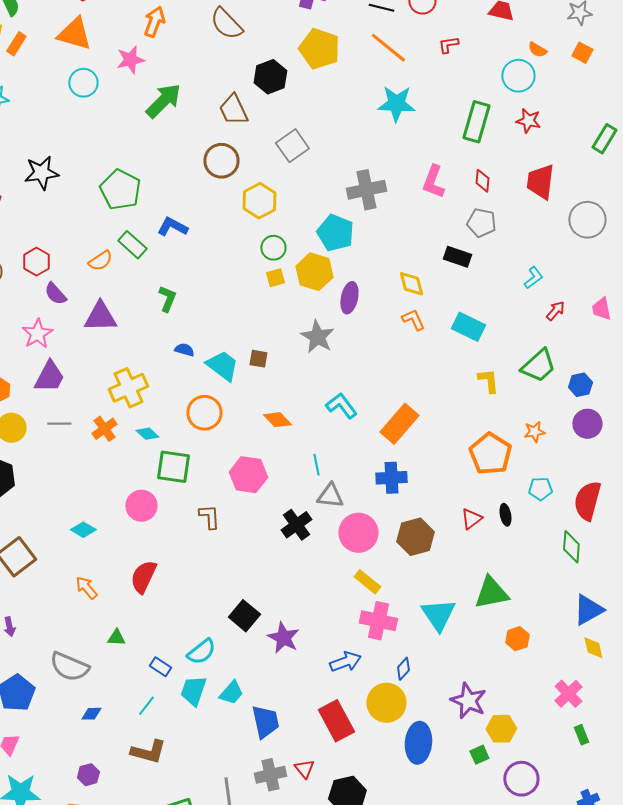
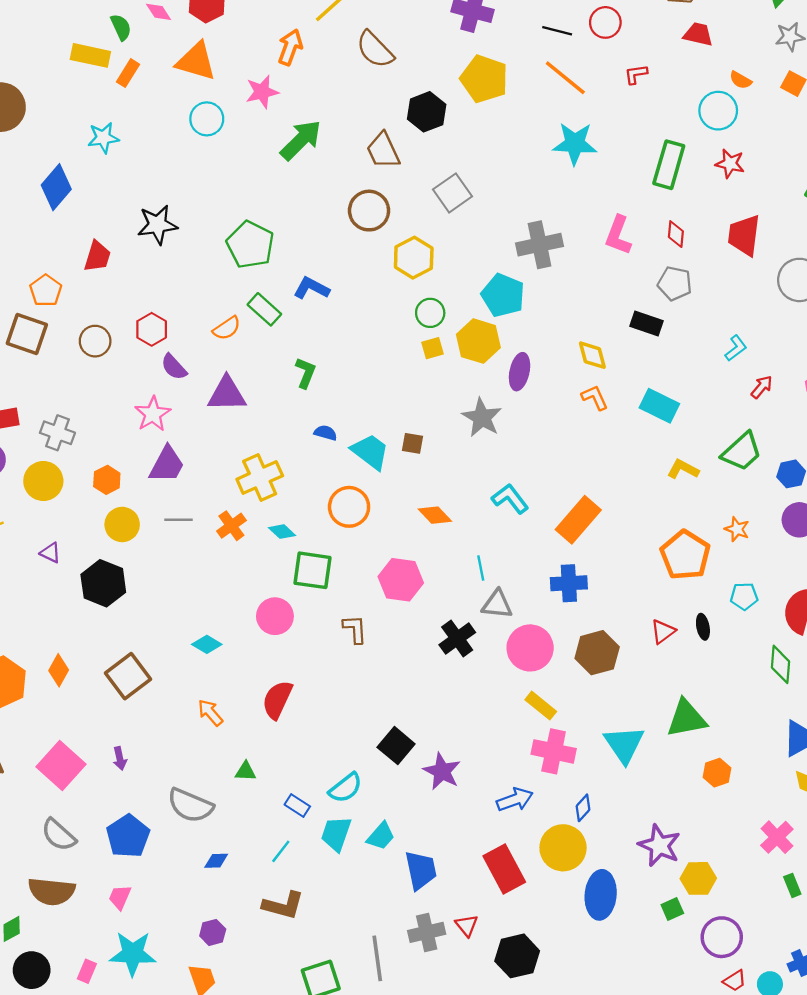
yellow L-shape: (488, 381) -> (683, 469), turned -56
orange star: (534, 432) -> (737, 529), turned 30

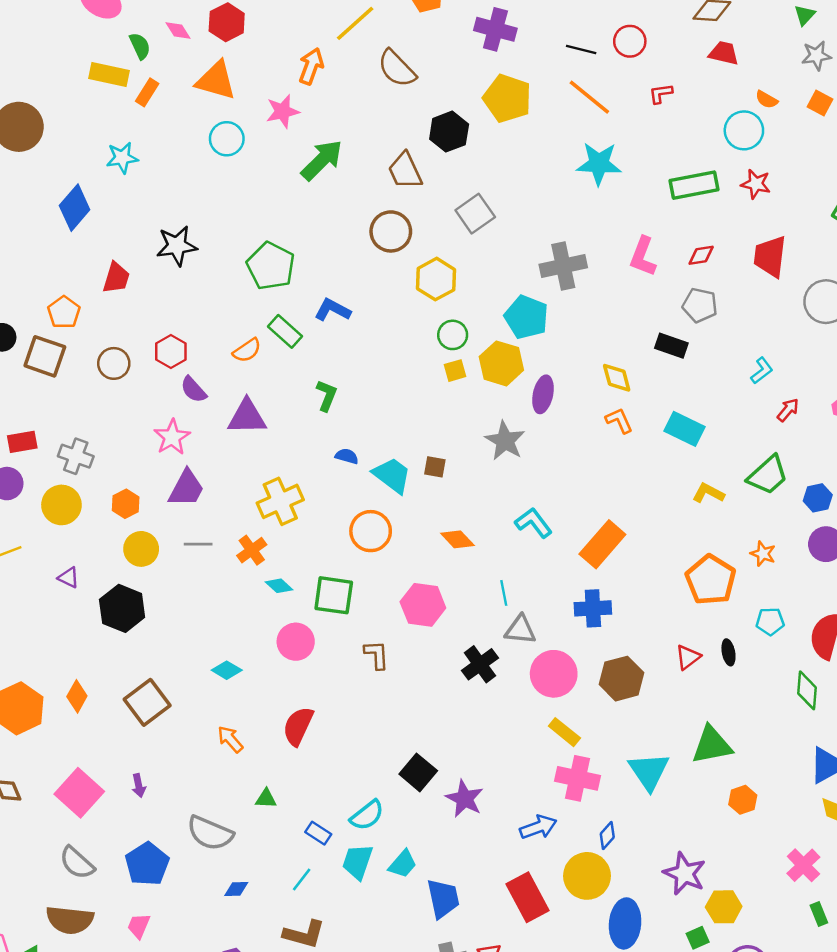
green rectangle: (669, 165) -> (694, 185), turned 63
red diamond: (676, 234) -> (701, 255), turned 76
cyan diamond: (282, 532) -> (279, 586), moved

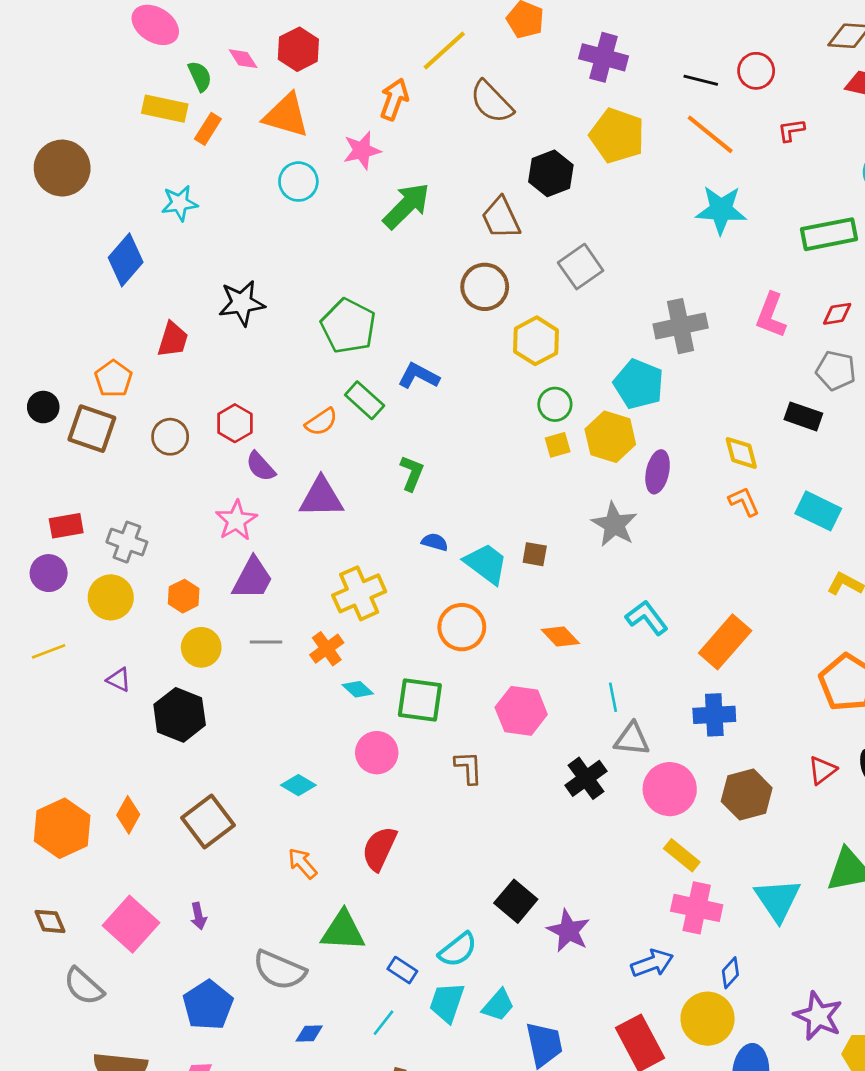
green triangle: (266, 799) -> (343, 931), size x1.8
gray semicircle: (77, 863) -> (84, 986), moved

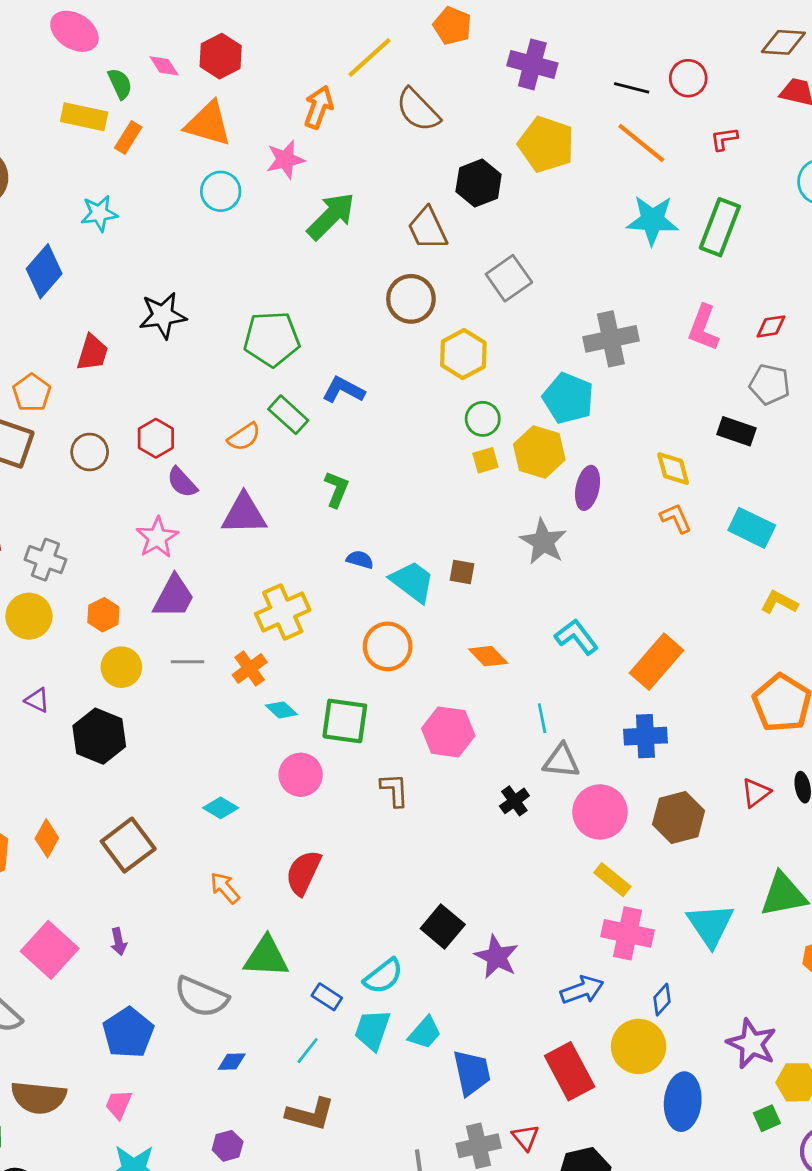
green rectangle: (829, 234) -> (720, 227), moved, turned -58
green pentagon: (348, 326) -> (272, 339), turned -30
black cross: (586, 778) -> (514, 801), size x0.7

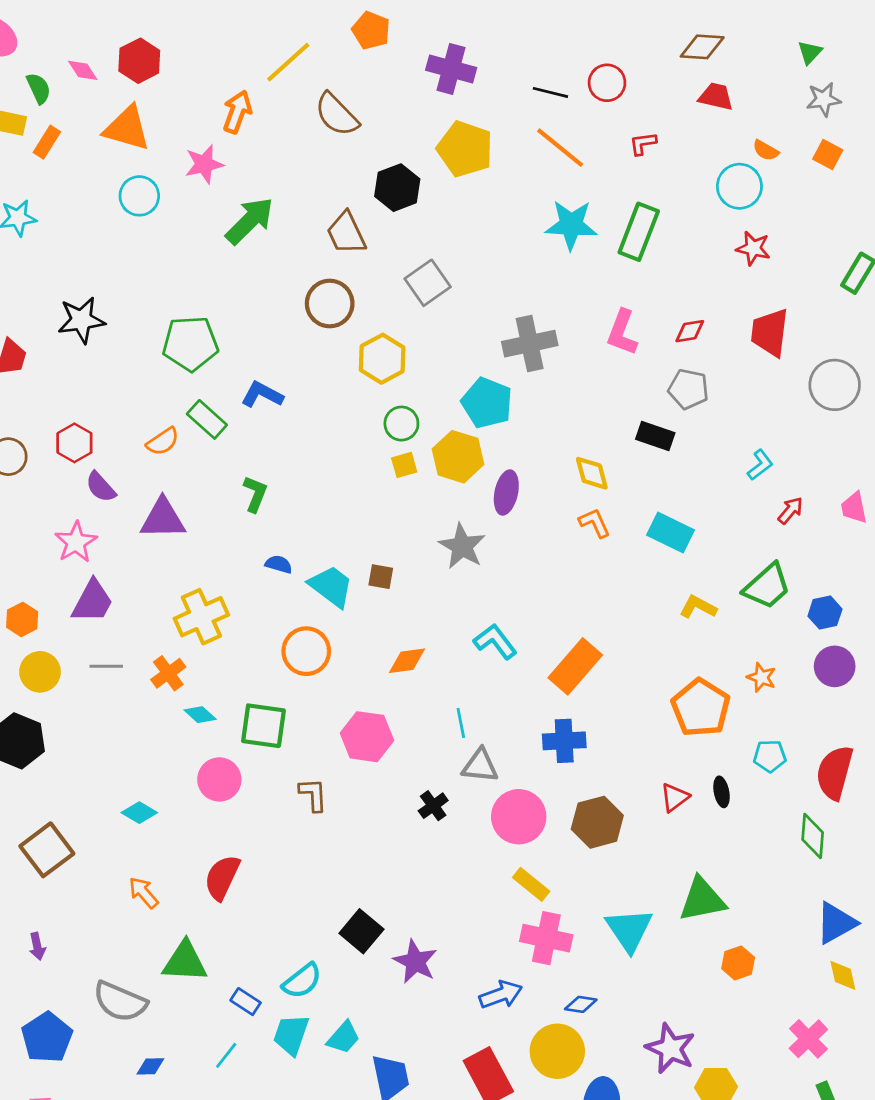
orange diamond: (488, 656) -> (407, 661), turned -54
blue diamond: (662, 1000) -> (581, 1004), turned 56

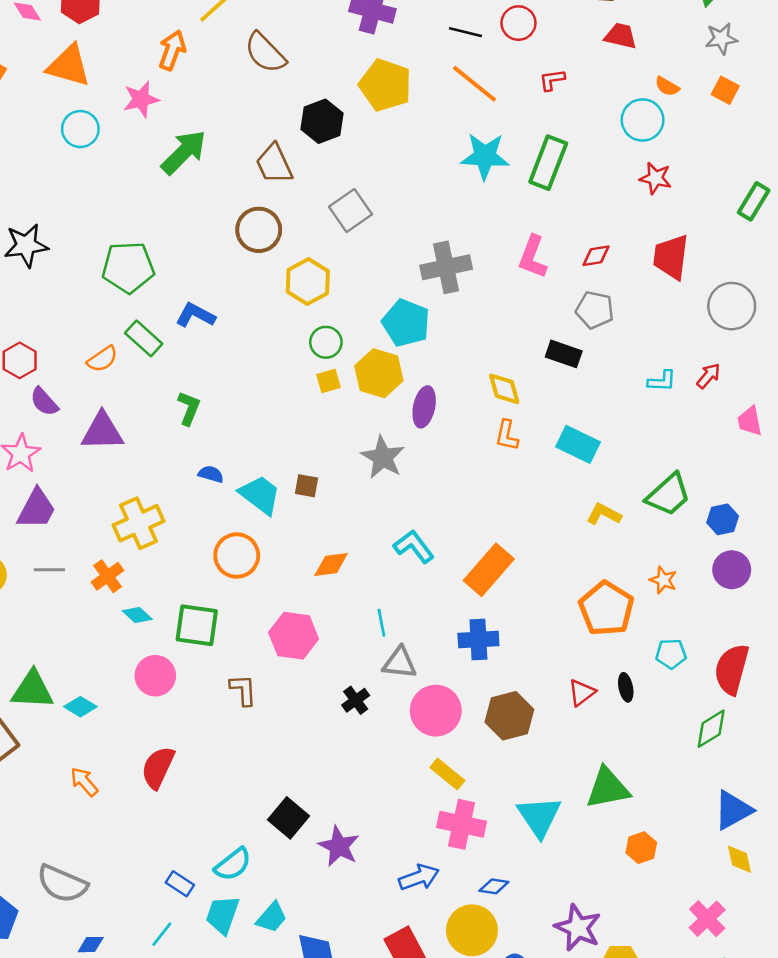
cyan L-shape: (760, 465) -> (662, 381), turned 40
red arrow: (790, 510) -> (708, 376), moved
orange L-shape: (595, 523) -> (507, 435), turned -144
green diamond: (813, 836) -> (711, 729), turned 54
green triangle: (185, 962) -> (33, 690), moved

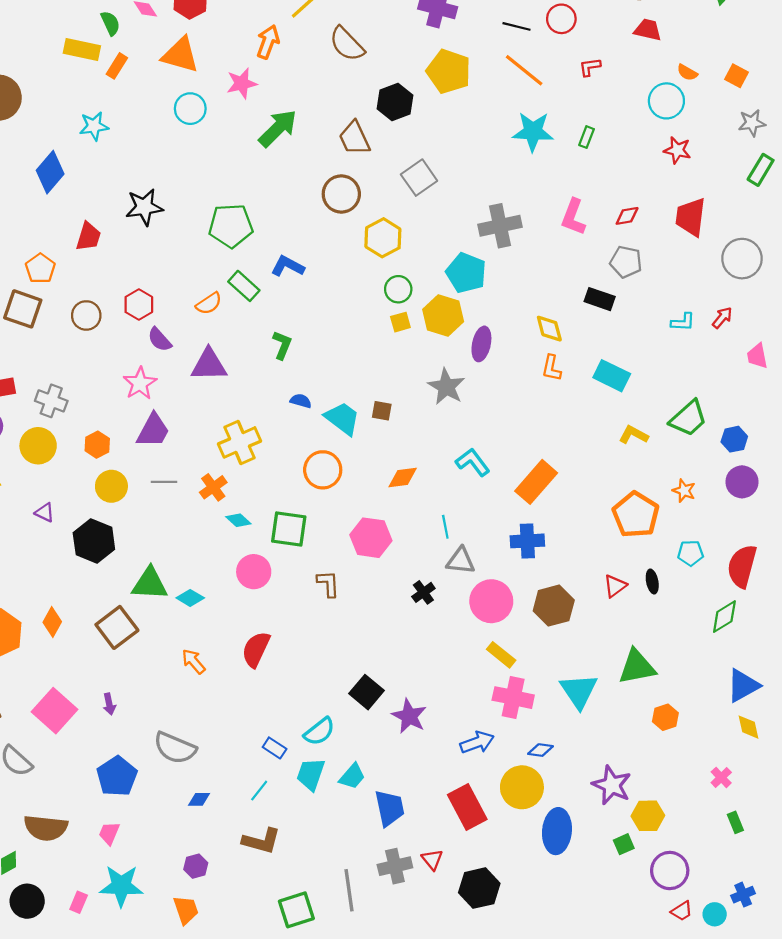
gray star: (721, 39) -> (752, 123), moved
green rectangle: (548, 163) -> (587, 137), size x0.5
pink cross: (707, 919) -> (721, 777), size x0.7

